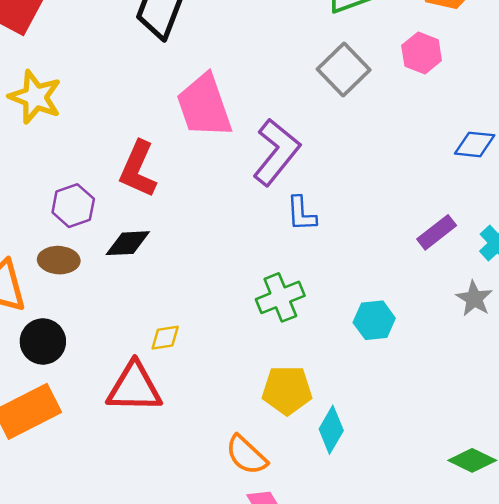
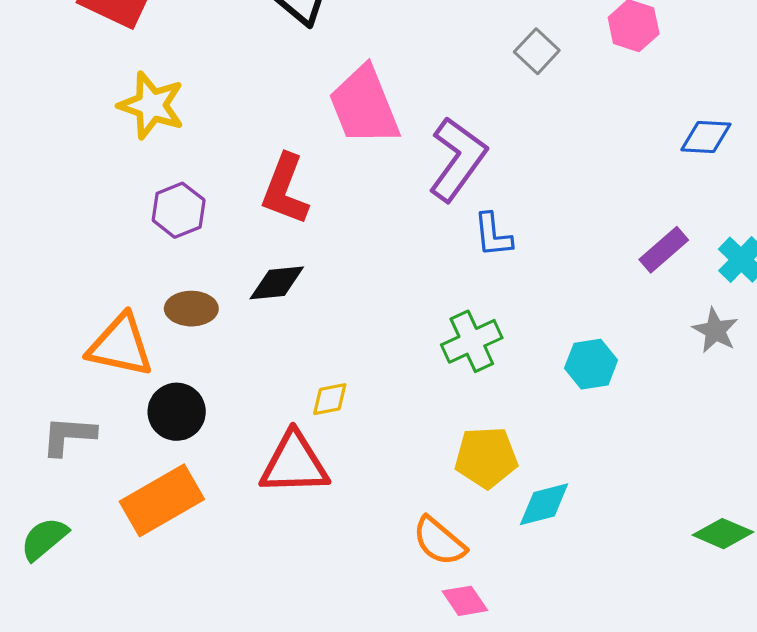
gray square: (344, 69) -> (537, 51), size x0.7
purple hexagon: (73, 206) -> (179, 210), moved
cyan diamond: (331, 430) -> (544, 504), turned 48

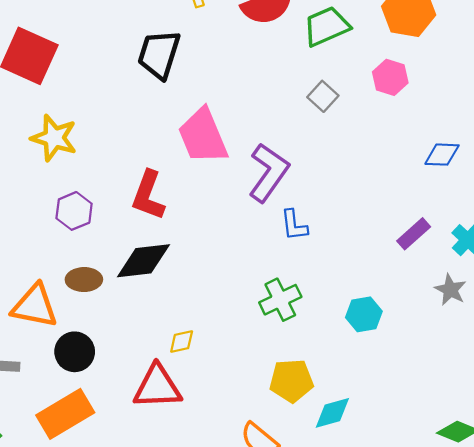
black diamond: (277, 283) -> (143, 261), size x1.4

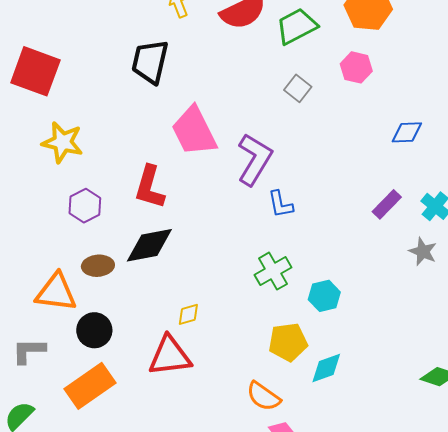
cyan hexagon: (364, 314) -> (324, 296), moved

